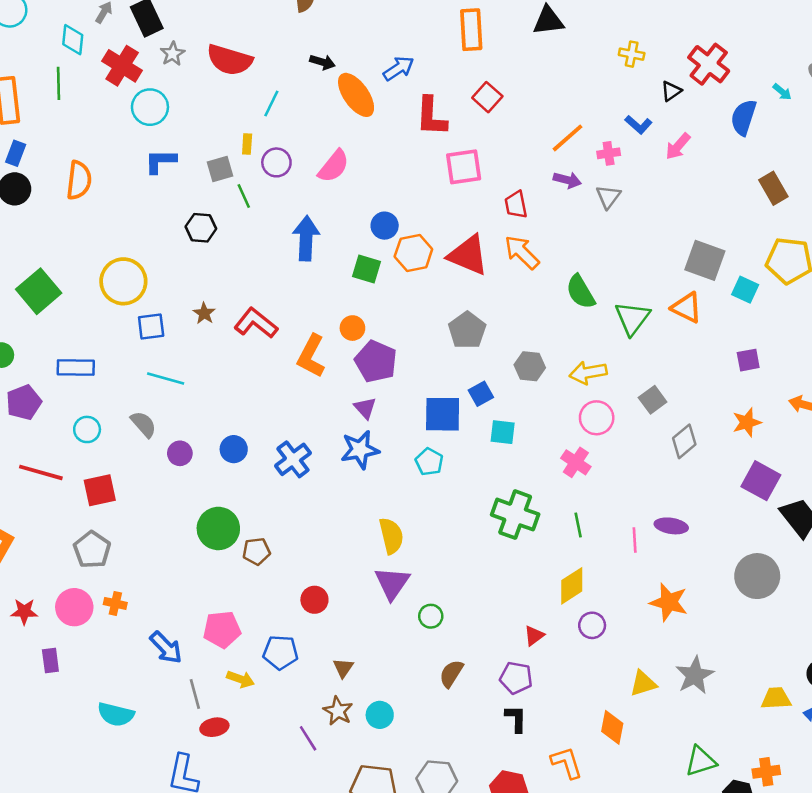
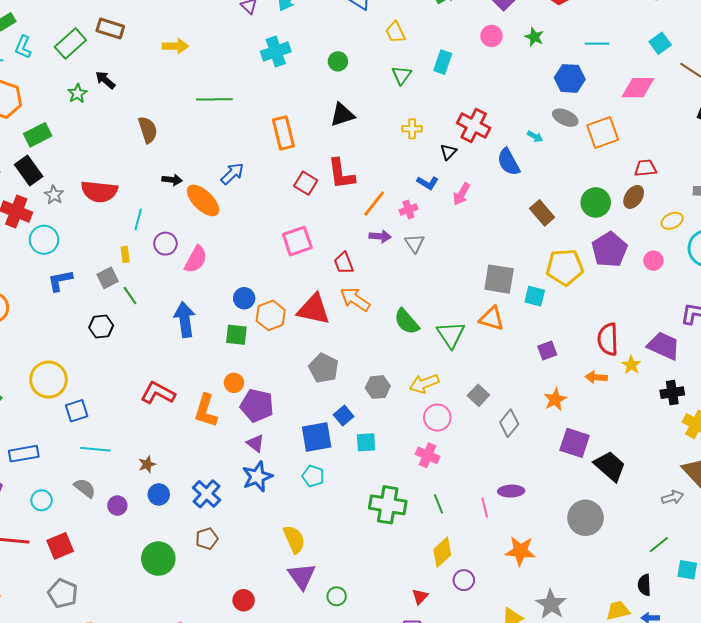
red L-shape: (431, 116) -> (341, 174), moved
blue semicircle: (744, 117) -> (509, 162), turned -36
purple circle: (276, 162) -> (165, 244), moved
brown star: (204, 313) -> (147, 464), moved, turned 30
brown pentagon: (256, 551) -> (207, 539), moved

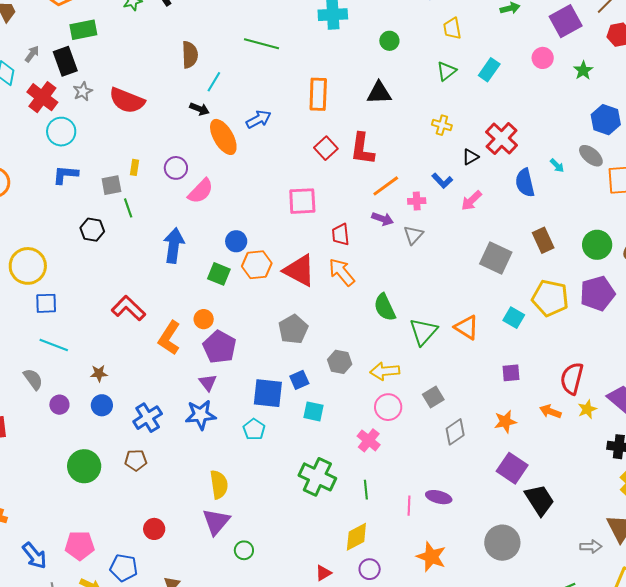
cyan line: (138, 219) -> (214, 82), moved
gray square: (499, 279) -> (496, 258), moved

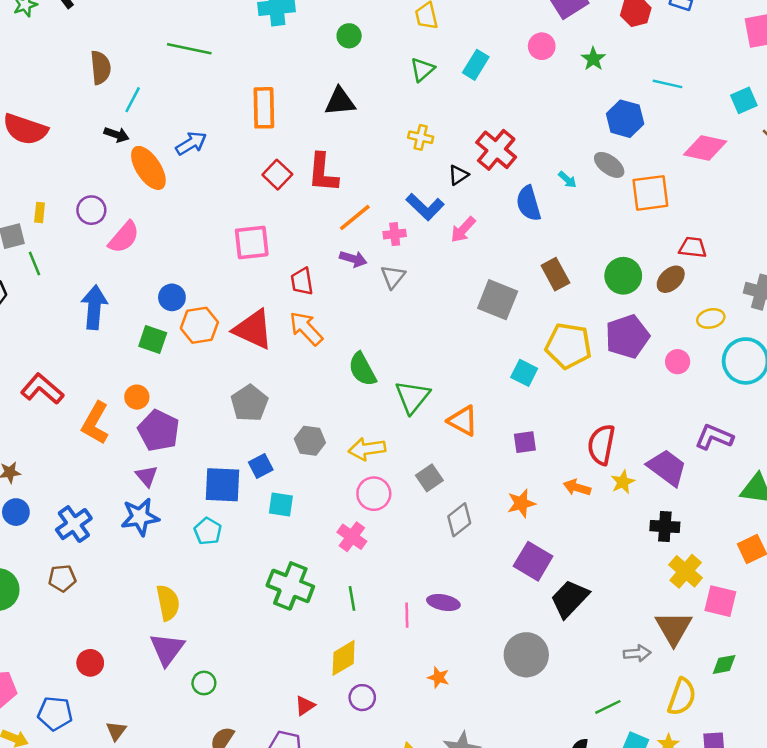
blue L-shape: (442, 181) -> (425, 207), size x1.4
orange triangle: (467, 327) -> (463, 421), moved
black trapezoid: (539, 500) -> (570, 599), turned -100
orange star: (431, 557) -> (438, 677), size x0.6

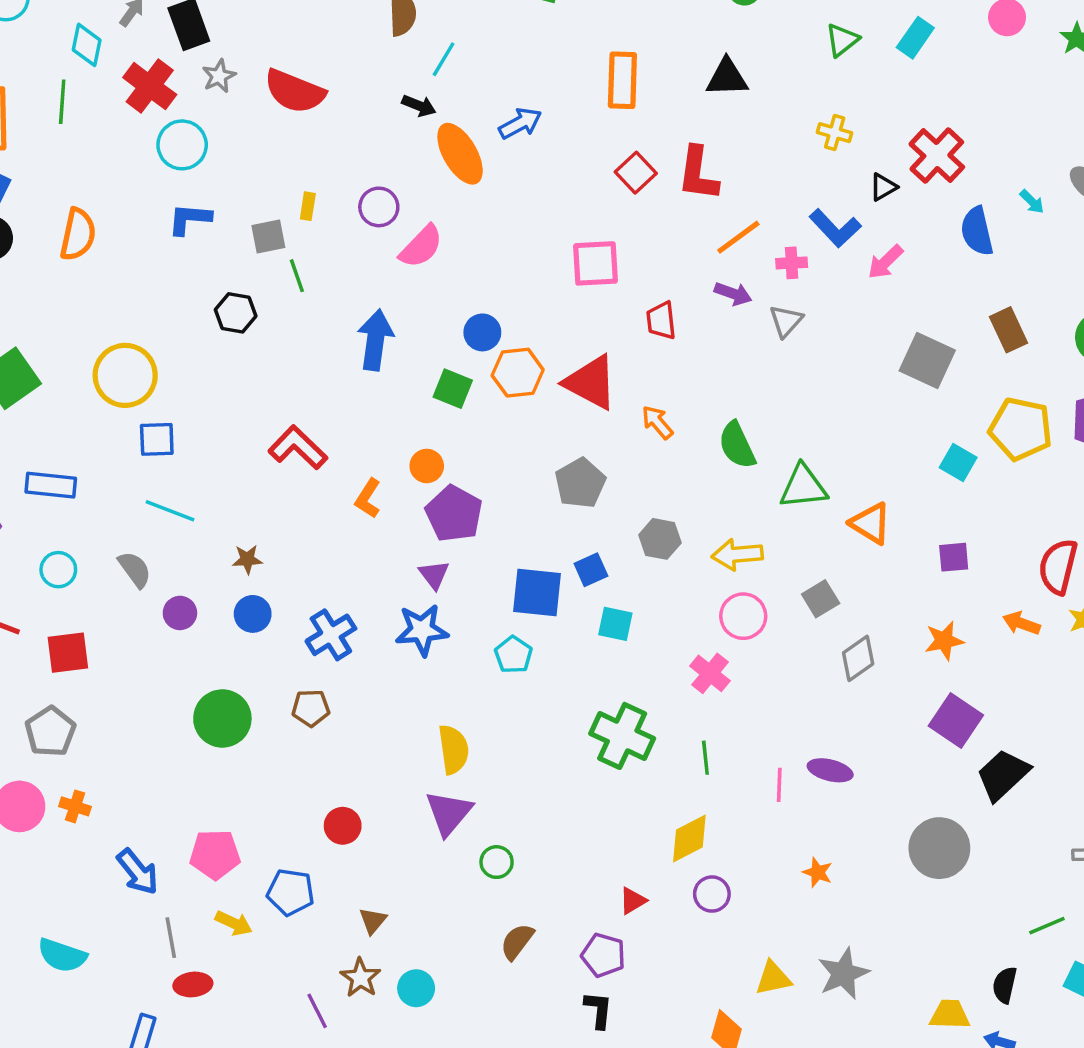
orange arrow: (306, 328) -> (657, 422), moved, size x0.7
green triangle: (412, 397) -> (803, 487), turned 42
orange L-shape: (95, 423) -> (368, 498), size x0.7

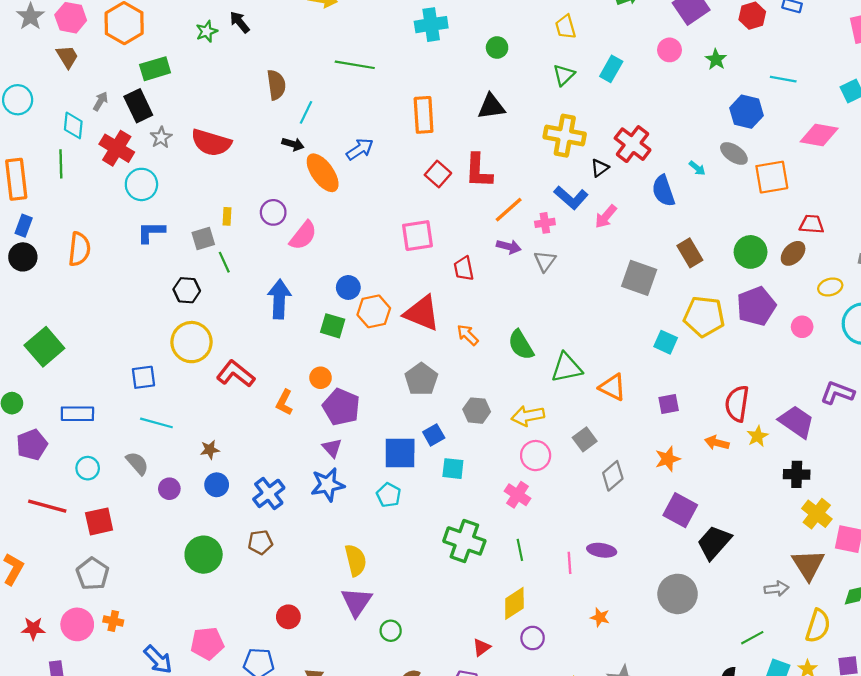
yellow cross: (835, 133) -> (565, 136), size x1.8
yellow circle: (125, 375) -> (192, 342), moved

